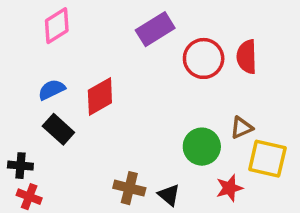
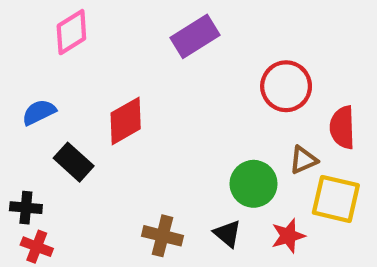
red semicircle: (247, 57) -> (342, 127), moved
red circle: (204, 58) -> (286, 86), moved
blue semicircle: (52, 90) -> (39, 112), moved
black triangle: (169, 195) -> (228, 234), moved

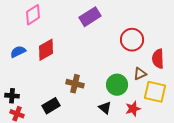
red diamond: (126, 121) -> (46, 50), moved
black rectangle: (74, 162) -> (51, 106), moved, turned -72
brown cross: (162, 236) -> (75, 84), moved

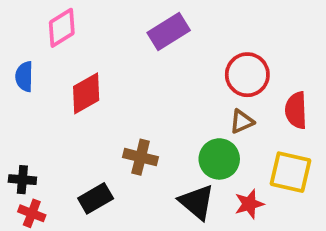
blue semicircle: (18, 52) -> (24, 77), moved, turned -63
brown triangle: (140, 74) -> (242, 121), moved
black triangle: (105, 108) -> (197, 202), size x1.5

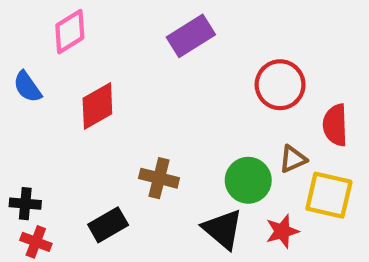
blue semicircle: (24, 77) -> (27, 87), turned -36
brown triangle: (242, 121) -> (293, 159), moved

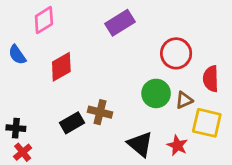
green circle: (248, 180) -> (156, 93), moved
black rectangle: (108, 225) -> (72, 123), moved
red star: (282, 231) -> (177, 146), turned -30
red cross: (36, 242) -> (23, 152), turned 30

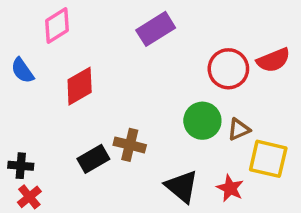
red semicircle: (211, 79) -> (273, 60), moved, turned -110

